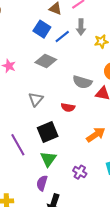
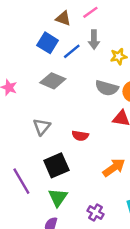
gray semicircle: (82, 82) -> (107, 88), moved

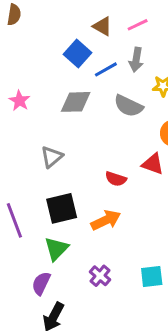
gray diamond: (53, 81) -> (76, 102), turned -35
gray semicircle: (107, 88) -> (128, 106), moved
red semicircle: (80, 136) -> (116, 179), moved
orange arrow: (114, 168) -> (106, 220), moved

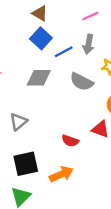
brown triangle: (102, 26) -> (40, 13), moved

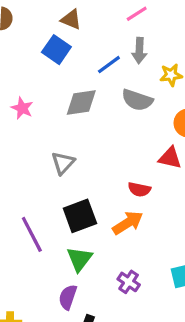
blue square: (41, 38) -> (56, 50), moved
red semicircle: (70, 141) -> (139, 189), moved

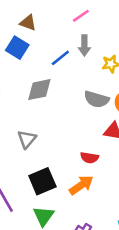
gray semicircle: (137, 100) -> (97, 99), moved

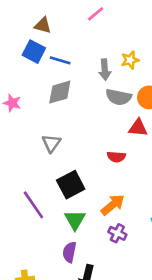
gray arrow: (84, 45) -> (105, 70), moved
blue line: (60, 58) -> (60, 60), moved, turned 60
orange arrow: (81, 185) -> (113, 205), moved

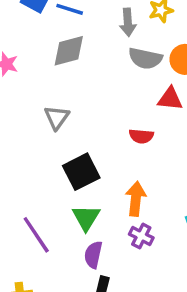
purple line: (33, 205) -> (36, 235), moved
orange arrow: (113, 205) -> (136, 199), turned -45
purple semicircle: (69, 252) -> (93, 255), moved

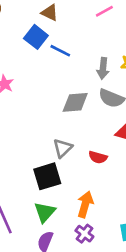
gray diamond: (69, 51) -> (75, 102), moved
gray triangle: (57, 117) -> (63, 148), moved

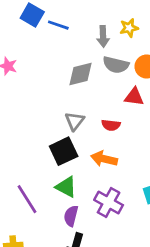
orange arrow: (85, 204) -> (104, 159), moved, turned -85
green triangle: (45, 212) -> (66, 187), turned -35
purple cross: (84, 234) -> (109, 202), size x1.5

